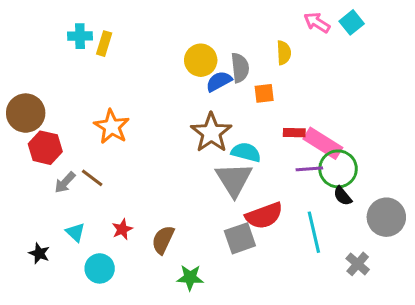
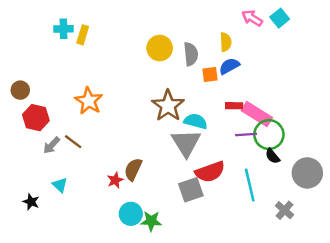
blue semicircle: (219, 81) -> (229, 66), moved
brown circle: (26, 113) -> (20, 90), size x0.6
red star: (122, 229) -> (115, 180), moved
brown semicircle: (163, 240) -> (133, 169), moved
cyan circle: (100, 268) -> (131, 214), moved

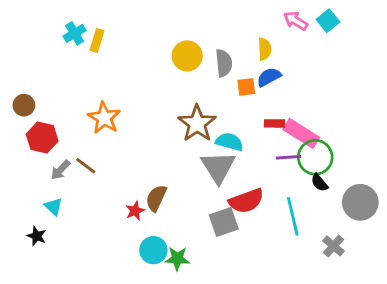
cyan cross: (64, 29) -> (75, 33), turned -30
cyan triangle: (60, 185) -> (53, 207), moved

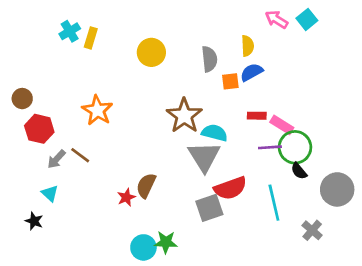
yellow circle: (187, 56) -> (151, 52), moved
pink rectangle: (301, 133) -> (282, 125), size x0.7
cyan circle: (153, 250) -> (143, 247), moved

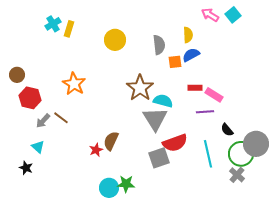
green circle: (295, 147) -> (241, 154), moved

